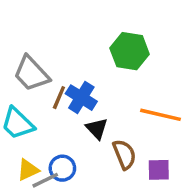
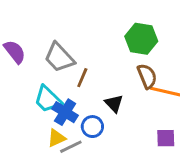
blue cross: (81, 98) -> (65, 112), moved
brown semicircle: (124, 154) -> (147, 76), moved
blue circle: (62, 168) -> (92, 127), moved

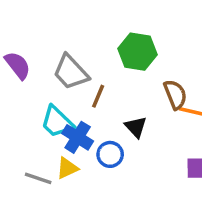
green hexagon: (141, 39) -> (138, 52), moved
gray line: (71, 147) -> (38, 178), moved, turned 45

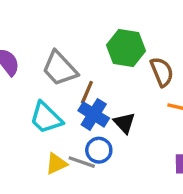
brown semicircle: (175, 94) -> (162, 72), moved
blue cross: (78, 137) -> (94, 114), moved
gray line: (38, 178) -> (82, 162), moved

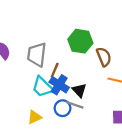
gray trapezoid: (60, 68) -> (37, 55), turned 50
cyan trapezoid: (46, 118) -> (42, 87), moved
gray line: (82, 162) -> (75, 105), moved

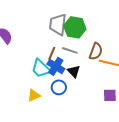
gray trapezoid: (37, 55) -> (58, 24), moved
brown semicircle: (104, 57) -> (96, 51), moved, turned 42
gray line: (75, 105) -> (70, 50), moved

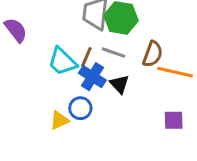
cyan trapezoid: (41, 68) -> (62, 62), moved
blue circle: (59, 87) -> (80, 108), moved

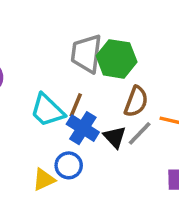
gray line: (113, 53) -> (140, 133), moved, turned -65
brown semicircle: (153, 54) -> (136, 101), moved

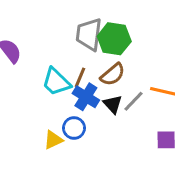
brown semicircle: (136, 101) -> (113, 74), moved, turned 30

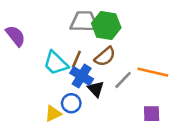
gray trapezoid: (89, 34) -> (84, 22), turned 84
black triangle: (113, 104) -> (96, 89), moved

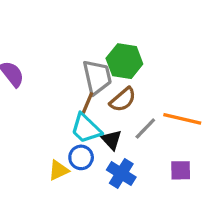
gray trapezoid: (84, 22) -> (97, 77), moved, turned 76
cyan trapezoid: (56, 63) -> (86, 129), moved
blue cross: (82, 76) -> (121, 173), moved

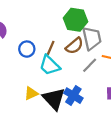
gray trapezoid: (97, 77) -> (92, 38), moved
black triangle: (112, 140) -> (54, 99), moved, size x1.6
blue circle: (81, 157) -> (27, 49), moved

